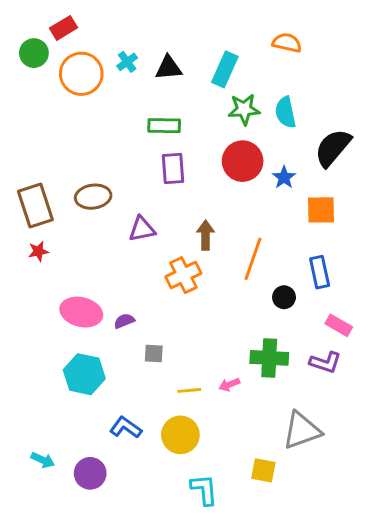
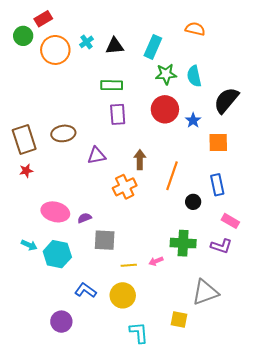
gray square: (154, 353) -> (105, 240), size x1.6
cyan arrow: (43, 460) -> (29, 245), moved

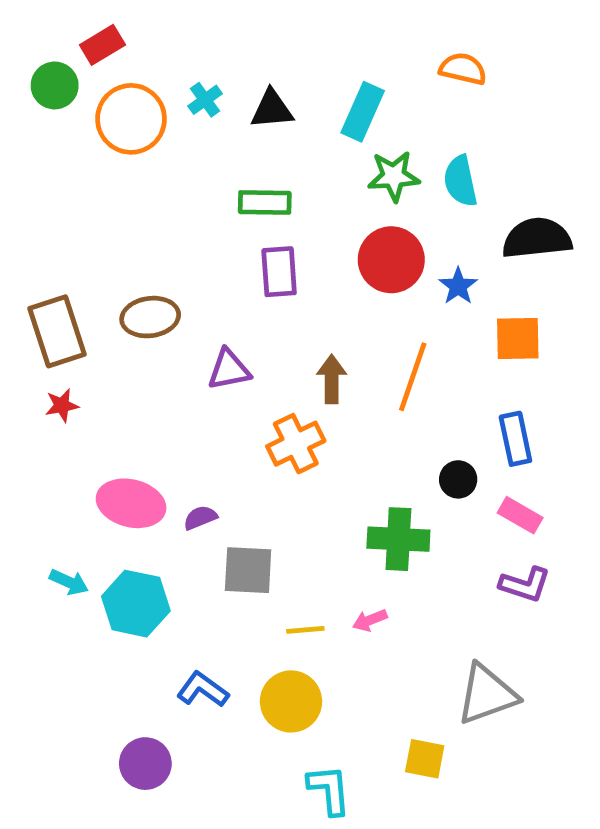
black semicircle: (226, 100) -> (537, 238), turned 44
orange line: (172, 176) -> (413, 377), moved
pink rectangle: (230, 221) -> (520, 515), moved
green cross: (183, 243) -> (398, 539), moved

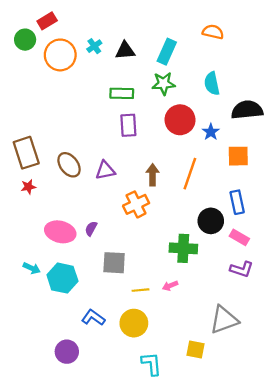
green star: (394, 176) -> (164, 84), moved
brown ellipse: (150, 317) -> (69, 165), moved, turned 60
black circle: (458, 479) -> (211, 221), size x1.5
purple semicircle: (200, 518) -> (91, 229), moved, turned -40

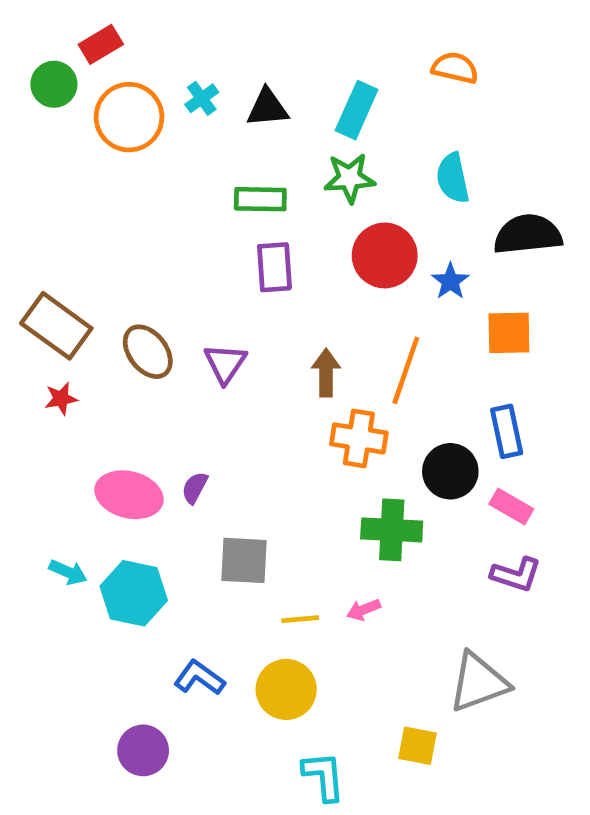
brown rectangle: (26, 153) -> (56, 326), turned -36
purple triangle: (105, 170) -> (225, 363), turned -45
orange cross: (136, 204) -> (359, 438), moved, turned 35

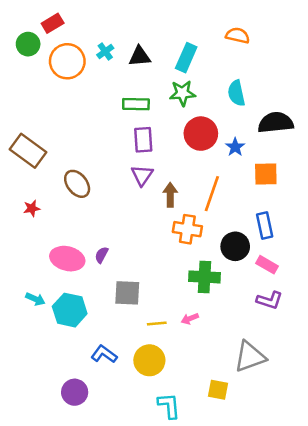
brown rectangle: (56, 326) -> (28, 151), moved
purple triangle: (225, 363) -> (142, 175), moved

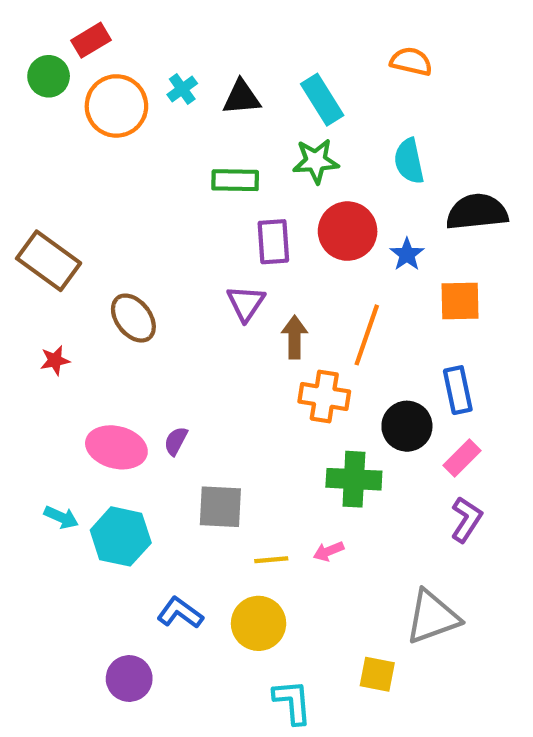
cyan rectangle: (186, 58) -> (322, 100), turned -56
purple rectangle: (143, 140) -> (273, 242), moved
pink rectangle: (267, 265) -> (462, 458), turned -75
purple L-shape: (269, 300) -> (466, 519), turned -75

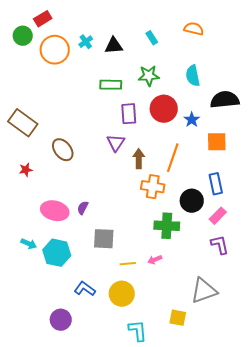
cyan rectangle: (322, 100) -> (152, 38), moved, size x0.6
purple L-shape: (466, 519) -> (220, 245), turned -45

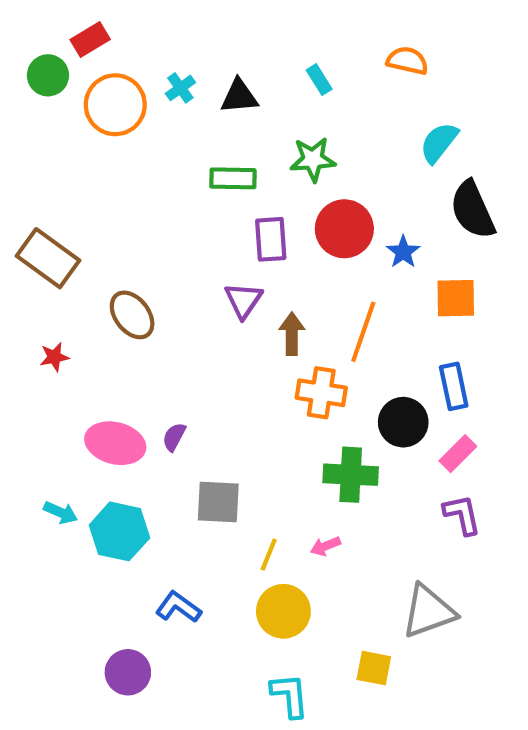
cyan semicircle: (193, 76) -> (439, 143), moved, turned 50
black semicircle: (225, 100) -> (473, 210), turned -108
yellow line: (128, 264) -> (269, 555), turned -63
yellow circle: (122, 294) -> (283, 611), moved

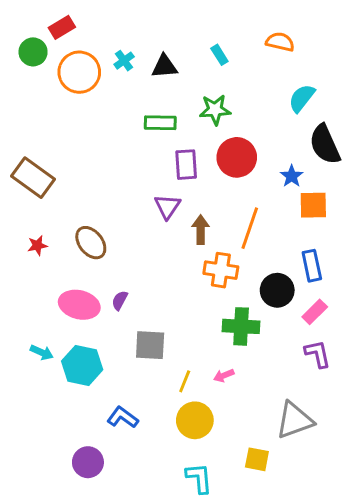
blue star: (403, 252) -> (292, 176), moved
brown ellipse: (132, 315) -> (91, 243), moved

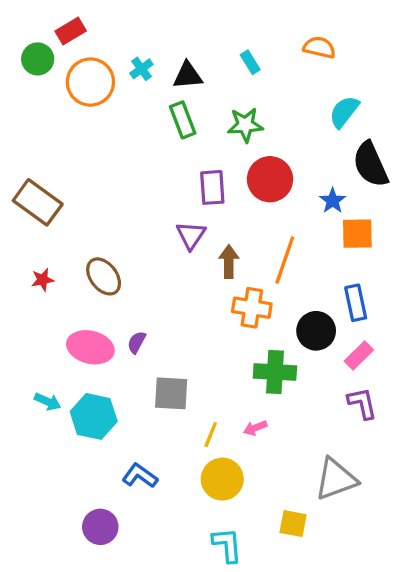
green rectangle: (160, 123) -> (183, 120), moved, turned 68

